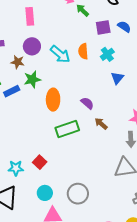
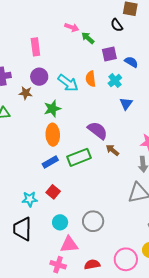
blue semicircle: (124, 27) -> (131, 62), moved
green star: (32, 79) -> (52, 109), moved
blue rectangle: (12, 91) -> (50, 162), moved
orange ellipse: (53, 100) -> (53, 135), moved
purple semicircle: (87, 103) -> (98, 130), size x1.5

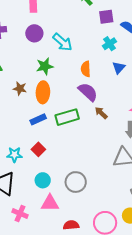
orange semicircle: (91, 79) -> (86, 69), moved
brown star: (26, 93) -> (20, 89), moved
pink cross: (58, 265) -> (20, 214), moved

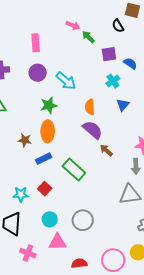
brown star: (20, 89) -> (25, 140), moved
green rectangle: (67, 117) -> (74, 169), moved, turned 60

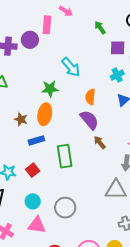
pink arrow: (73, 25) -> (66, 11), moved
purple circle: (38, 73) -> (30, 40), moved
green rectangle: (74, 169) -> (65, 156), turned 30

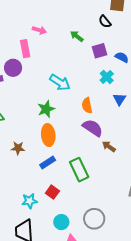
brown star: (21, 119) -> (18, 148), moved

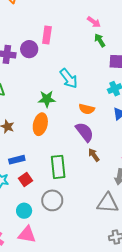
pink arrow: (39, 30) -> (94, 22), moved
orange semicircle: (87, 105) -> (87, 109), turned -84
blue rectangle: (48, 162) -> (17, 160), moved
gray circle: (94, 219) -> (52, 200), moved

